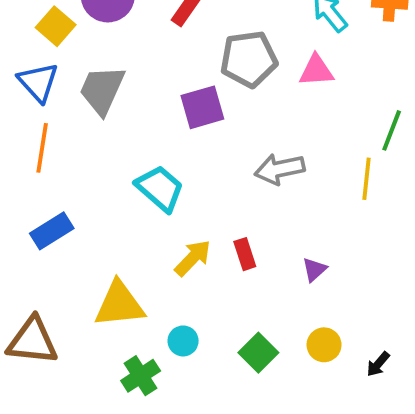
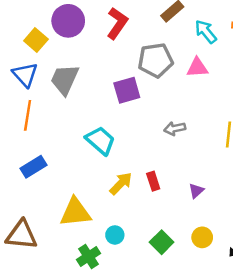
gray arrow: (280, 169) -> (175, 129), size x0.7

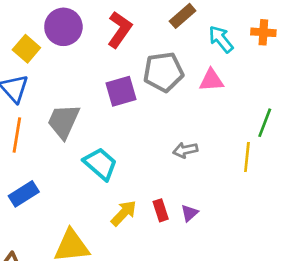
gray trapezoid: (65, 79) -> (63, 121), moved
purple square: (127, 90) -> (121, 91), moved
purple triangle: (196, 191) -> (189, 213), moved

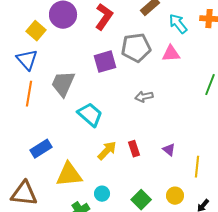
gray arrow: (185, 150) -> (144, 97), moved
yellow line: (247, 157) -> (197, 167), moved
blue rectangle: (24, 194) -> (41, 149), moved
purple triangle: (189, 213) -> (169, 150), moved, turned -40

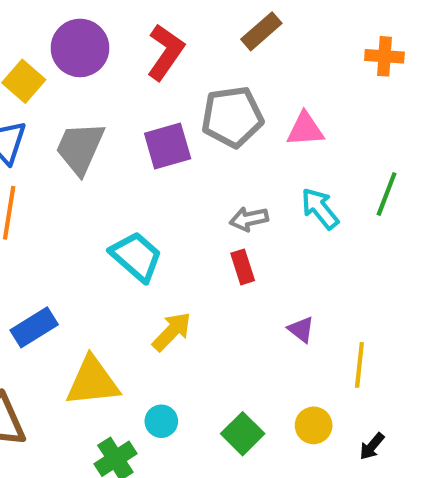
cyan arrow: (178, 24) -> (320, 209), moved
gray trapezoid: (63, 84) -> (80, 148), moved
red rectangle: (134, 149) -> (243, 267), moved

